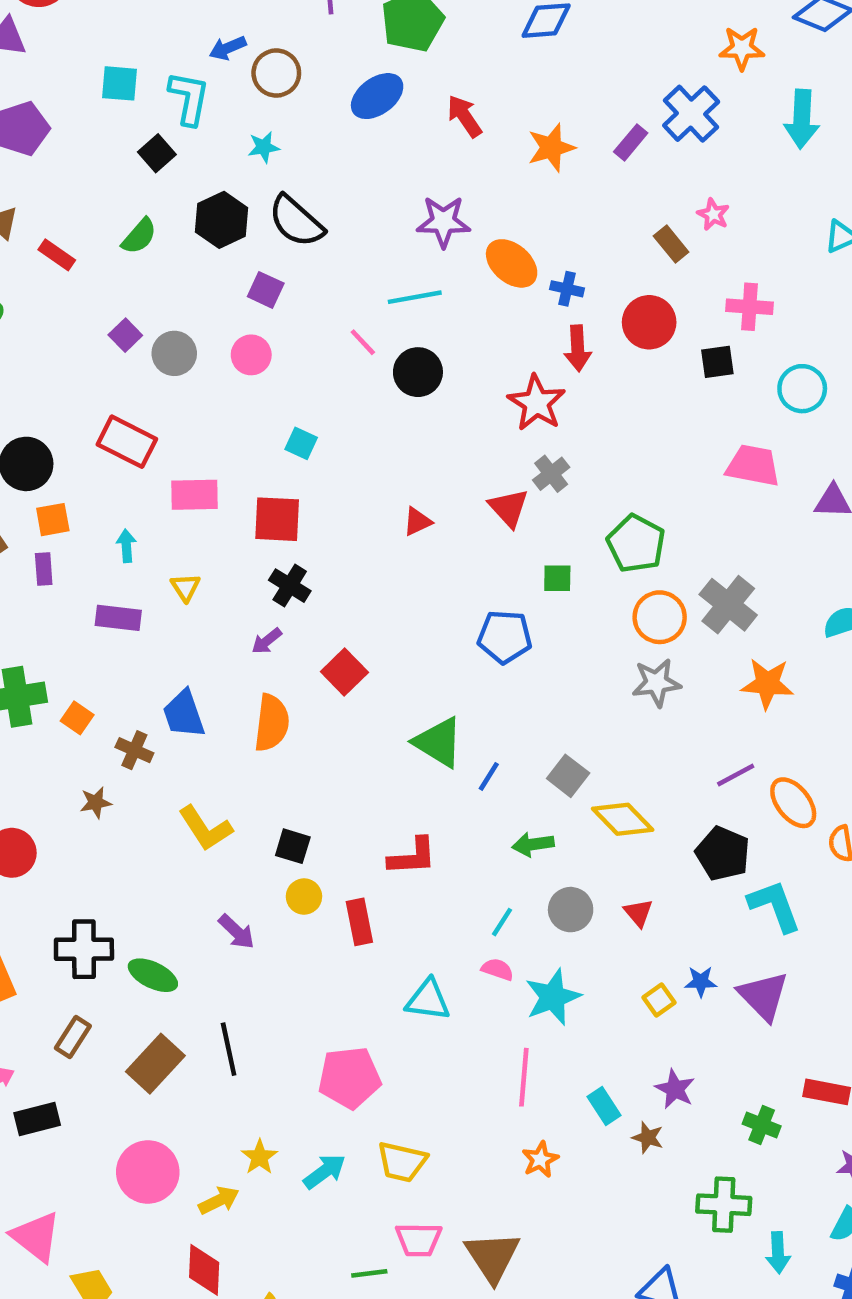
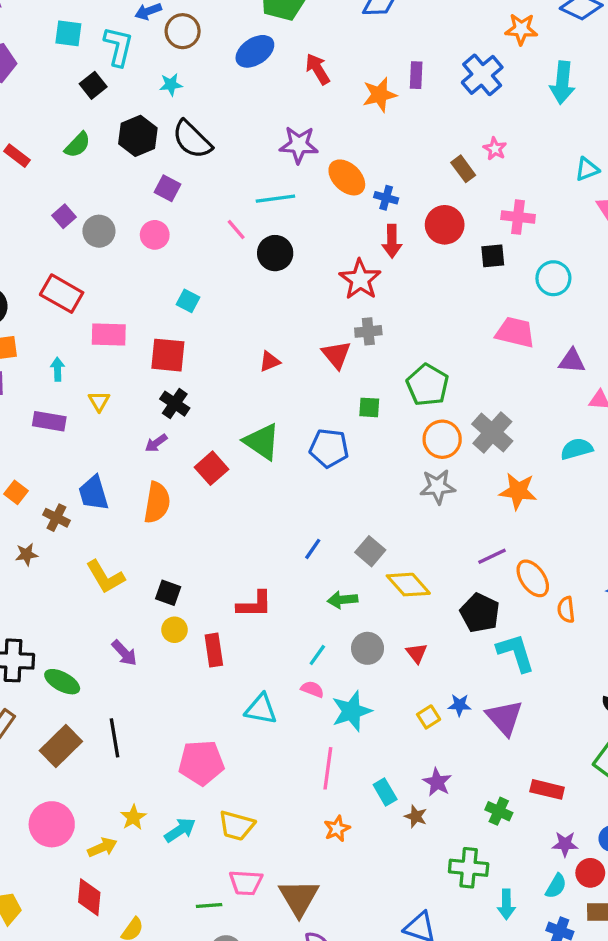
purple rectangle: (631, 142) -> (416, 75), moved, turned -40
gray cross: (551, 474) -> (368, 331), turned 30
green triangle: (438, 742) -> (262, 442), moved

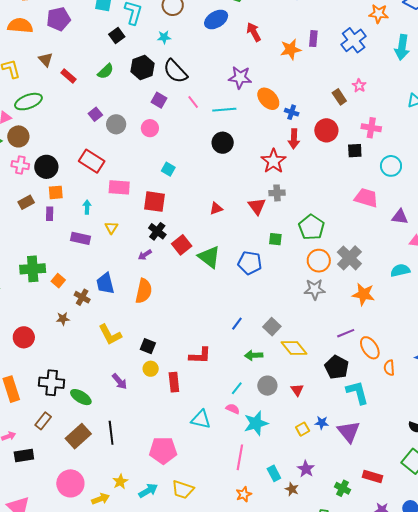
pink line: (236, 230) -> (193, 102), moved
red square: (211, 468) -> (182, 245), moved

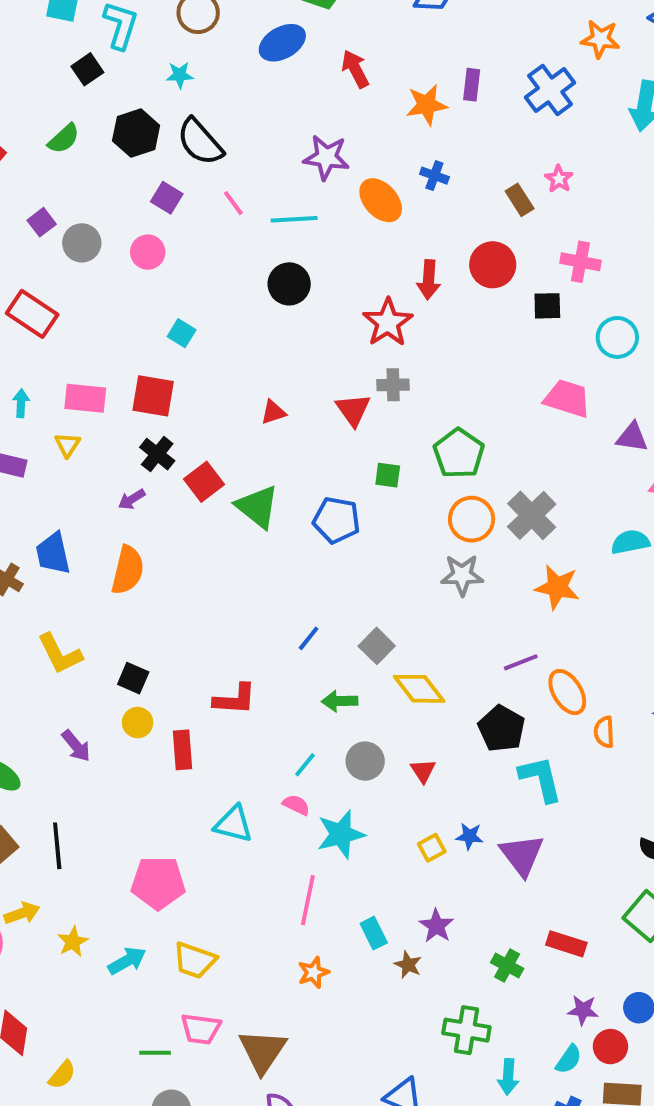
blue cross: (292, 112) -> (434, 176), moved
pink rectangle: (119, 187) -> (85, 398), moved
yellow arrow: (101, 499) -> (22, 913), moved

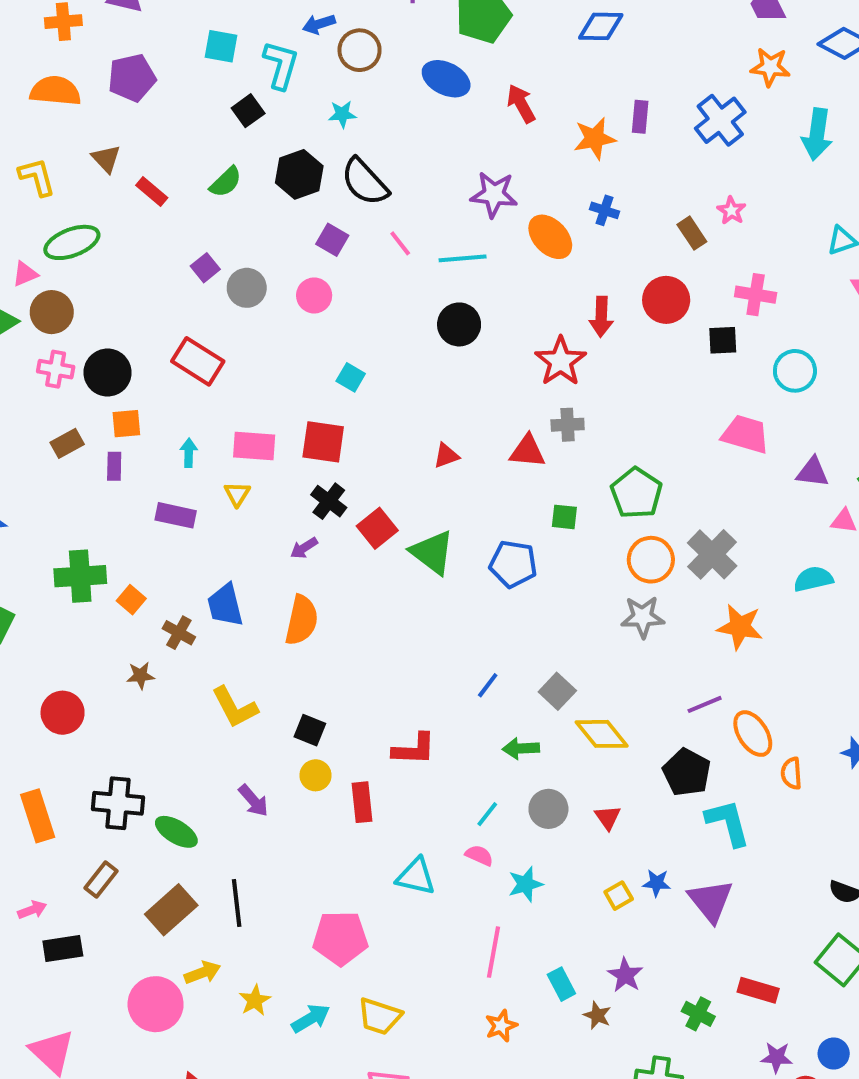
blue ellipse: (282, 43) -> (446, 79), turned 57
red triangle: (353, 410) -> (527, 451), turned -48
cyan star: (341, 834) -> (526, 884), size x0.7

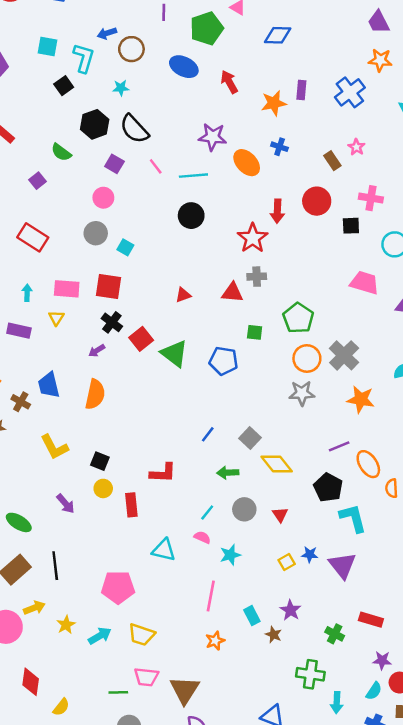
green semicircle: (226, 182) -> (61, 152), moved, turned 80
gray circle: (247, 288) -> (96, 233), moved

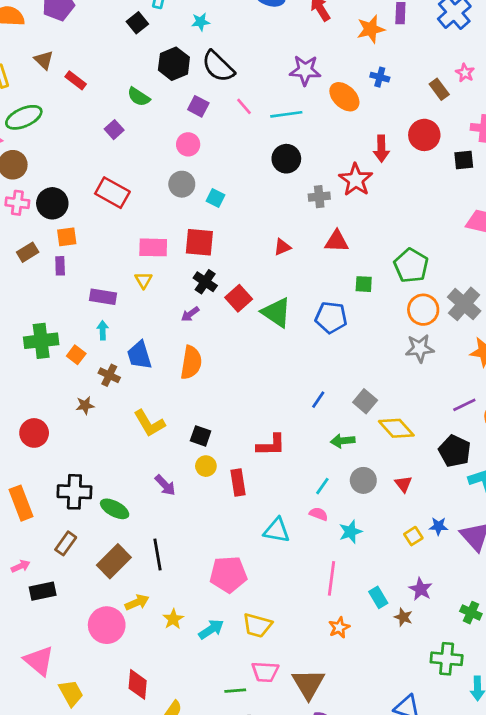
gray cross: (257, 277) -> (319, 197), moved
cyan arrow: (27, 293) -> (103, 330), moved

